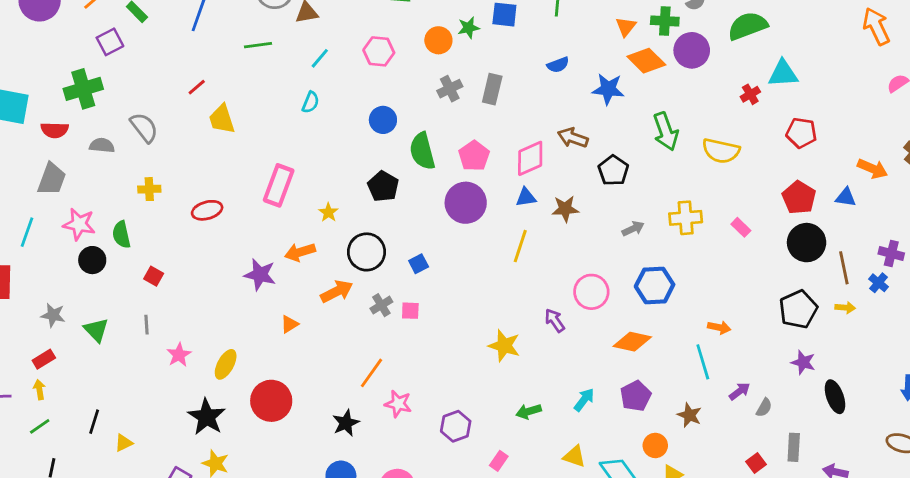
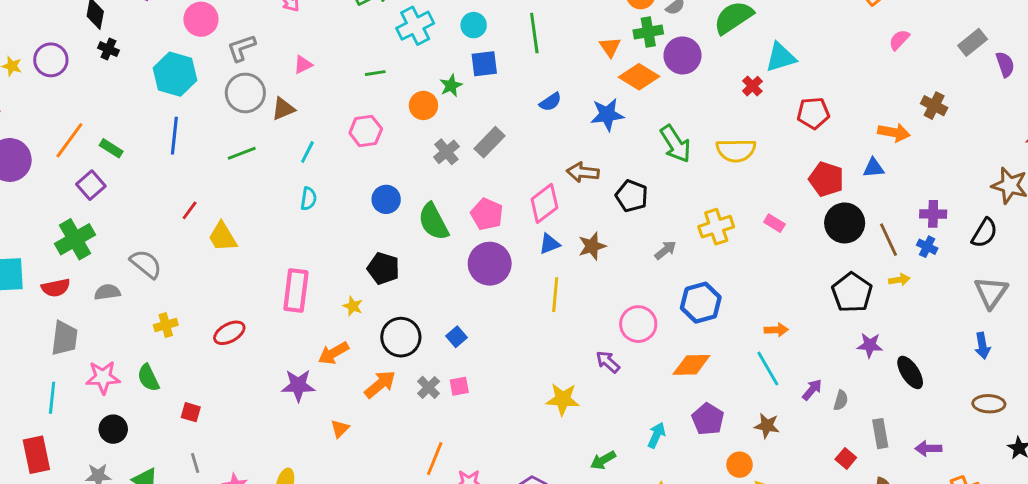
gray rectangle: (492, 89) -> (490, 142), turned 44
black pentagon: (383, 186) -> (383, 268), moved
black circle: (92, 260) -> (113, 429), moved

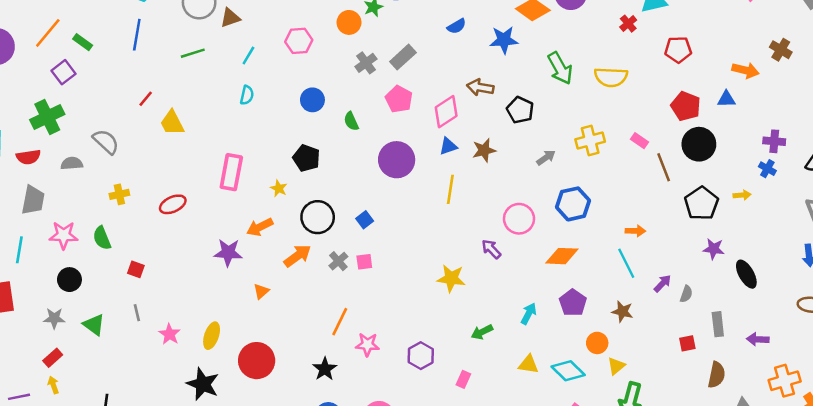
pink pentagon: (487, 214) -> (399, 99), moved
green semicircle: (433, 222) -> (351, 121), size x0.6
brown line: (888, 240) -> (664, 167), moved
red square: (846, 458) -> (687, 343), turned 35

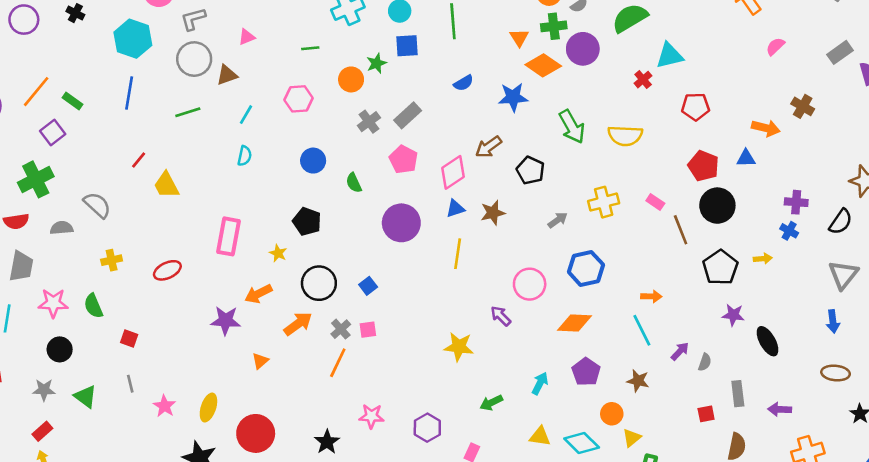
brown arrow: (480, 87) -> (488, 147), turned -45
orange line: (340, 322) -> (338, 363), moved

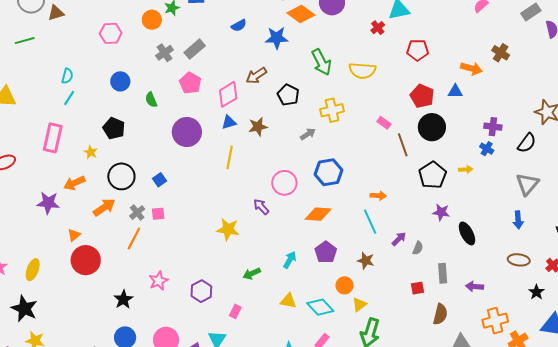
cyan line: (246, 115) -> (69, 98), moved
yellow cross: (604, 202) -> (332, 110), moved
pink star: (371, 416) -> (159, 281), turned -30
red circle: (256, 433) -> (86, 260), moved

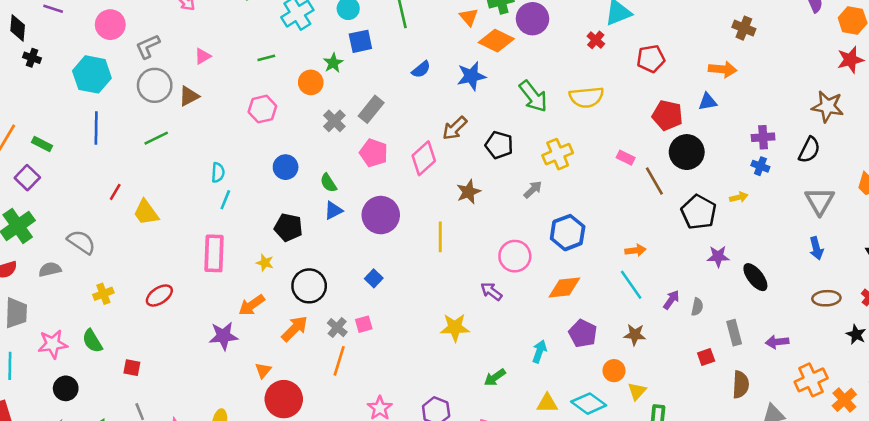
brown cross: (501, 53) -> (744, 28), moved
blue triangle: (229, 122) -> (333, 210), moved
blue square: (159, 180) -> (374, 278), moved

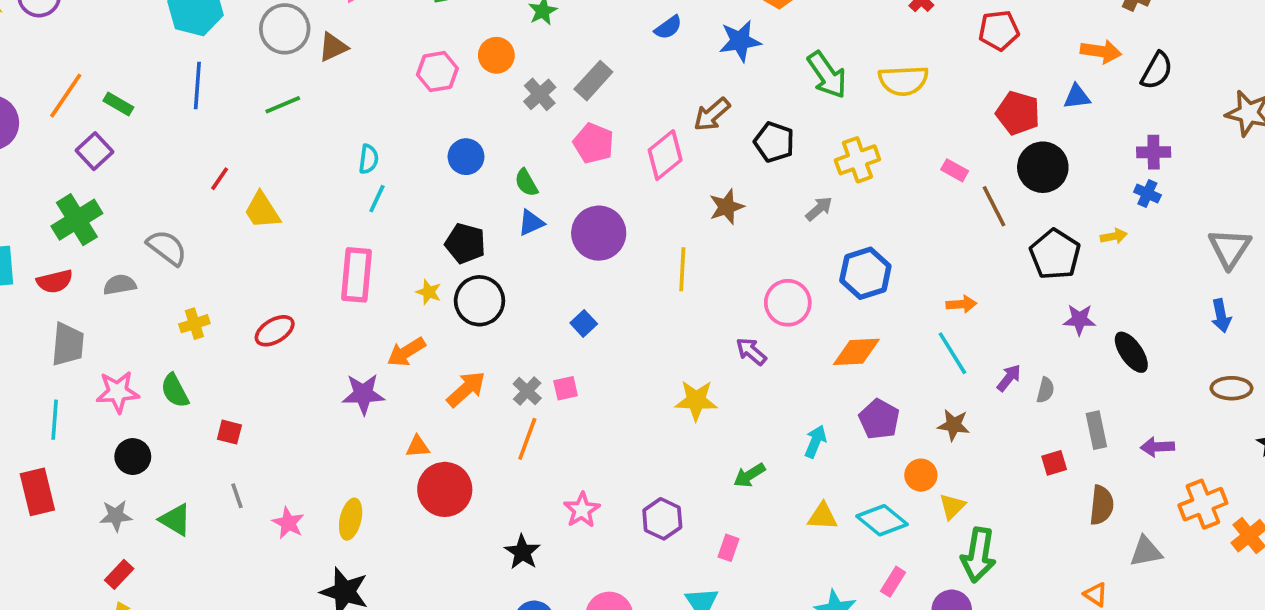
orange circle: (311, 82) -> (496, 55), moved
black semicircle: (809, 150) -> (1157, 71), moved
black circle: (309, 286) -> (479, 301), moved
orange triangle: (263, 370) -> (418, 447), turned 42

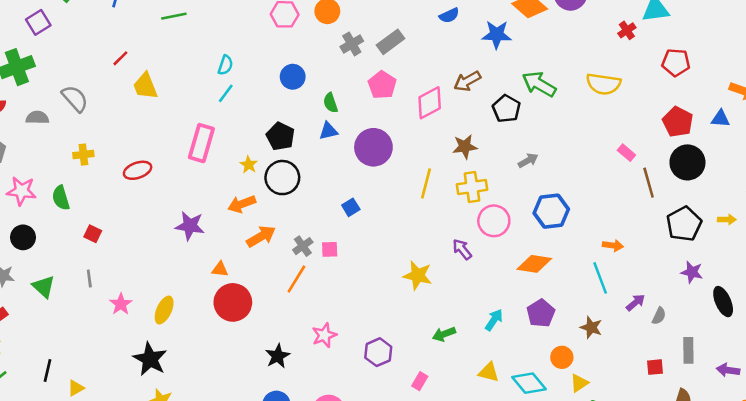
green arrow: (827, 75) -> (539, 84), moved, turned 144
yellow cross: (857, 160) -> (472, 187), moved
orange arrow: (406, 352) -> (242, 204), moved

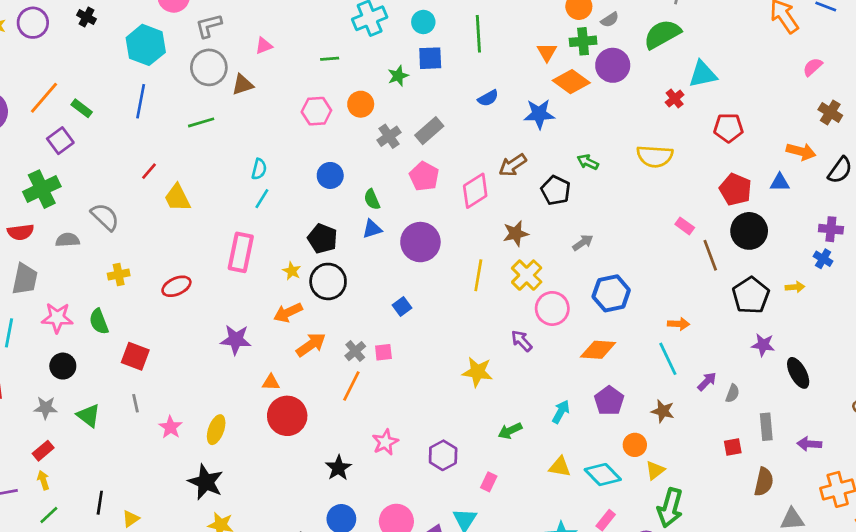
green arrow: (539, 84) -> (588, 162), size x0.6
yellow cross: (472, 187) -> (527, 275), turned -32
red square: (93, 234) -> (135, 356), size x1.5

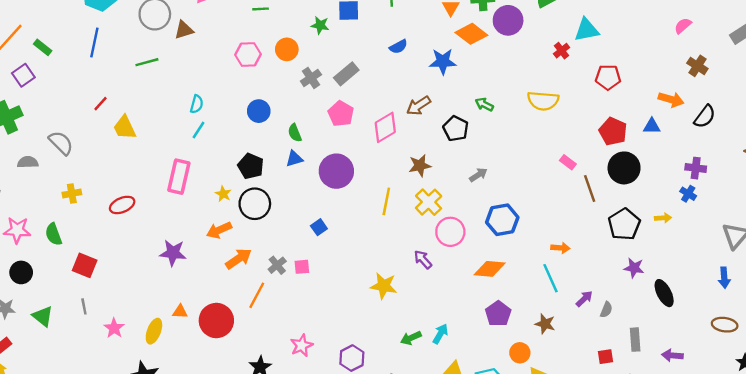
green star: (398, 76) -> (320, 25), turned 30
orange triangle: (271, 382) -> (180, 312), moved
orange line: (351, 386) -> (257, 295), moved
cyan arrow: (561, 412) -> (440, 334), moved

